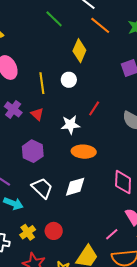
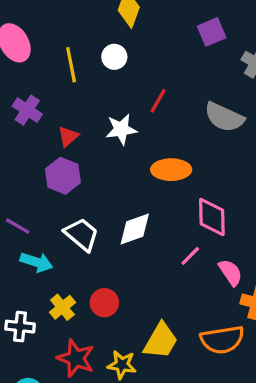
red triangle: (37, 114) -> (68, 136), moved, turned 40
orange ellipse: (84, 152) -> (171, 170), moved
pink line: (112, 234) -> (190, 256), moved

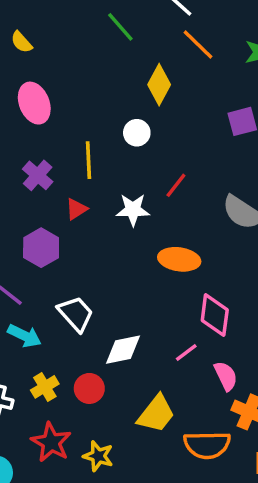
yellow line: (71, 65) -> (88, 160), moved
purple hexagon: (63, 176) -> (41, 248), moved
white diamond: (135, 229) -> (123, 350), moved
yellow trapezoid: (161, 341) -> (156, 414), moved

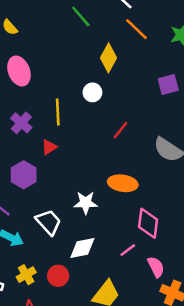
white star: (133, 210) -> (86, 203), moved

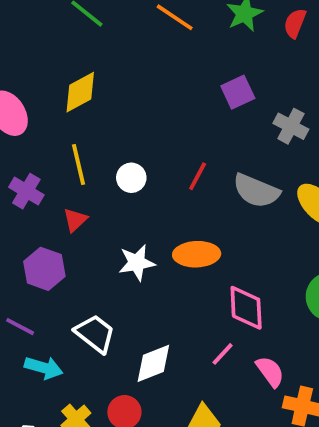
yellow diamond: (109, 58) -> (80, 92), moved, turned 44
white circle: (92, 92) -> (131, 178), moved
red line: (120, 130) -> (198, 176), moved
white star: (86, 203) -> (137, 263), moved

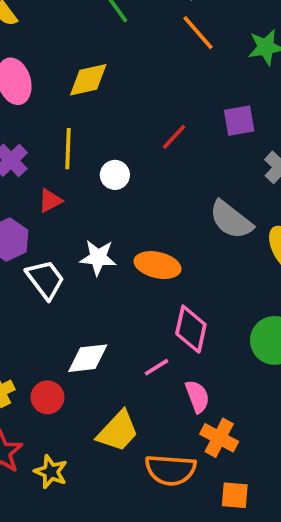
red line: (198, 176) -> (174, 137), moved
white trapezoid: (95, 334) -> (45, 279), moved

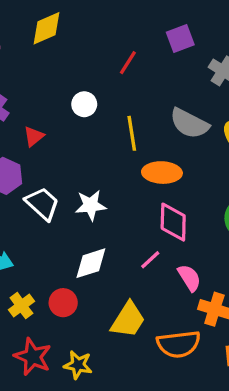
yellow line: (68, 149) -> (132, 133), moved
white star: (98, 258) -> (91, 205), moved
orange ellipse: (157, 265) -> (162, 173), moved

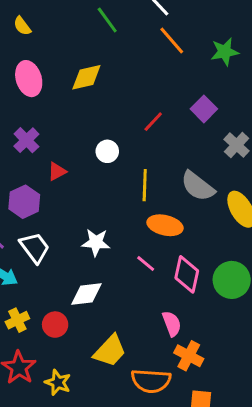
purple square: (180, 39) -> (204, 109), turned -35
white trapezoid: (42, 204) -> (35, 248), moved
pink diamond: (173, 222) -> (187, 274), moved
pink line: (150, 260) -> (146, 264), moved, turned 72

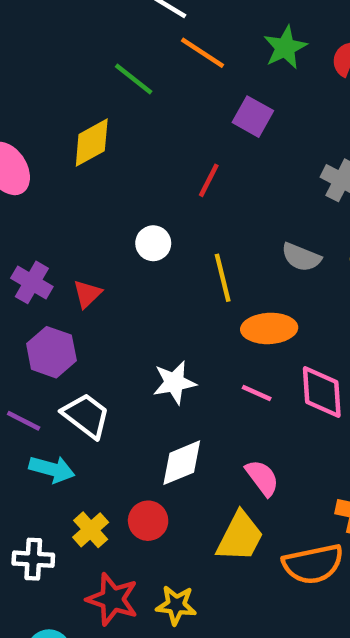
green line: (107, 20) -> (134, 79), moved
purple square: (204, 109) -> (253, 117), moved
purple cross: (26, 140) -> (32, 282), moved
gray semicircle: (198, 186) -> (301, 257), size x0.7
pink semicircle: (172, 324) -> (262, 478), moved

